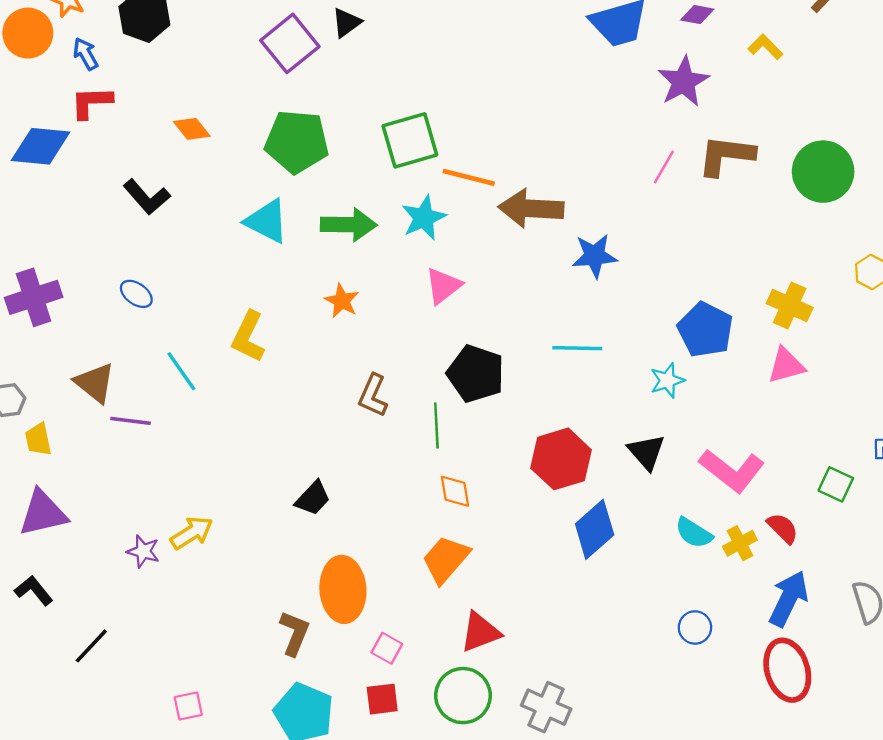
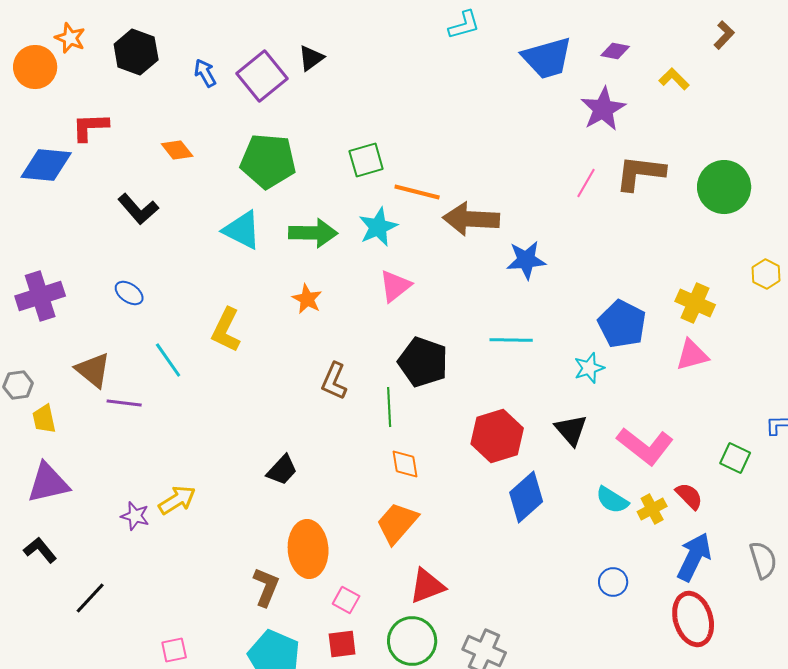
blue arrow: (86, 54) -> (205, 73), moved
green square: (410, 140) -> (366, 160), size x0.7

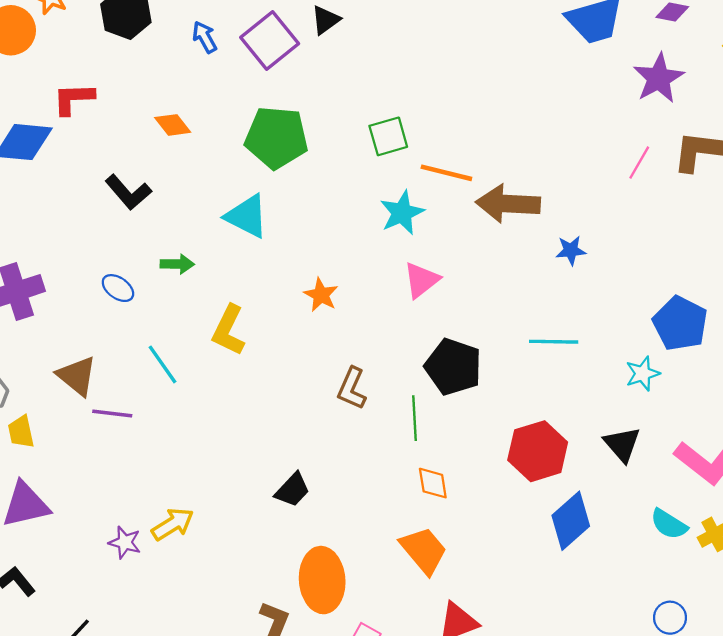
green arrow: (313, 233) -> (177, 264), moved, size x0.6
blue star: (526, 260) -> (571, 250), size x0.7
orange trapezoid: (397, 523) -> (424, 550), turned 99

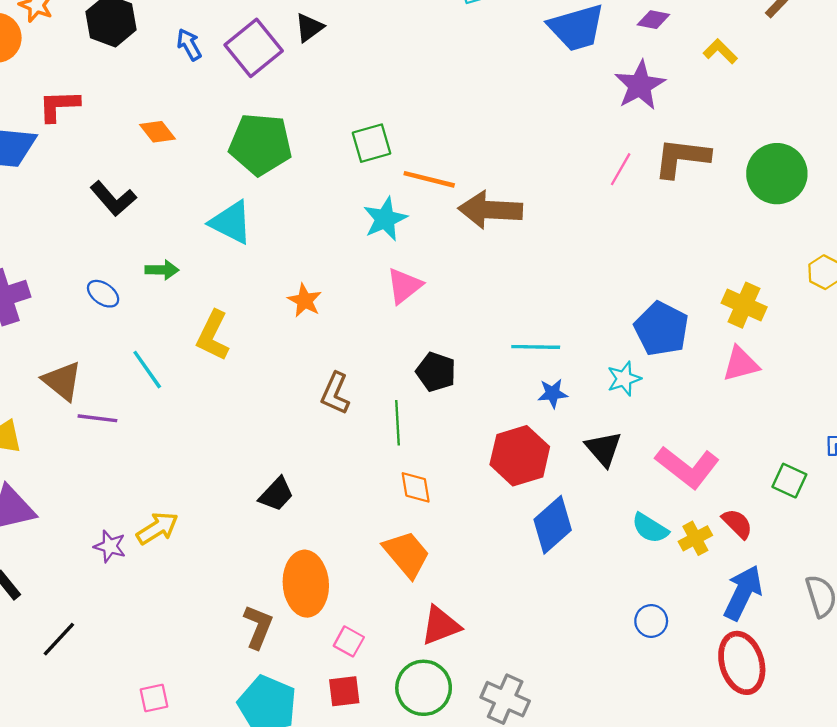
blue star: (571, 250) -> (553, 393), moved
black pentagon: (453, 367) -> (436, 372), size x0.7

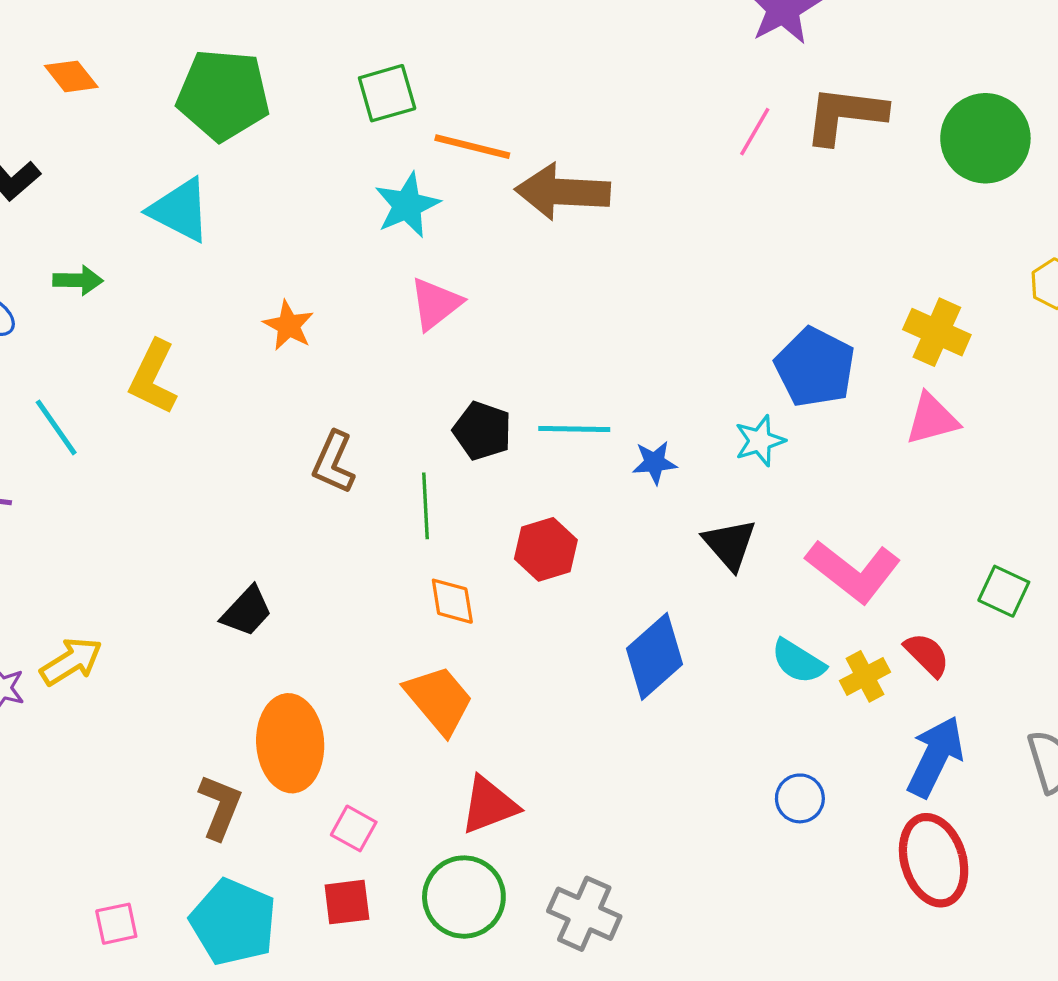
cyan line: (536, 347) -> (574, 429), moved
red hexagon: (520, 456) -> (546, 549), moved, size x0.7
pink square: (154, 698) -> (116, 924), moved

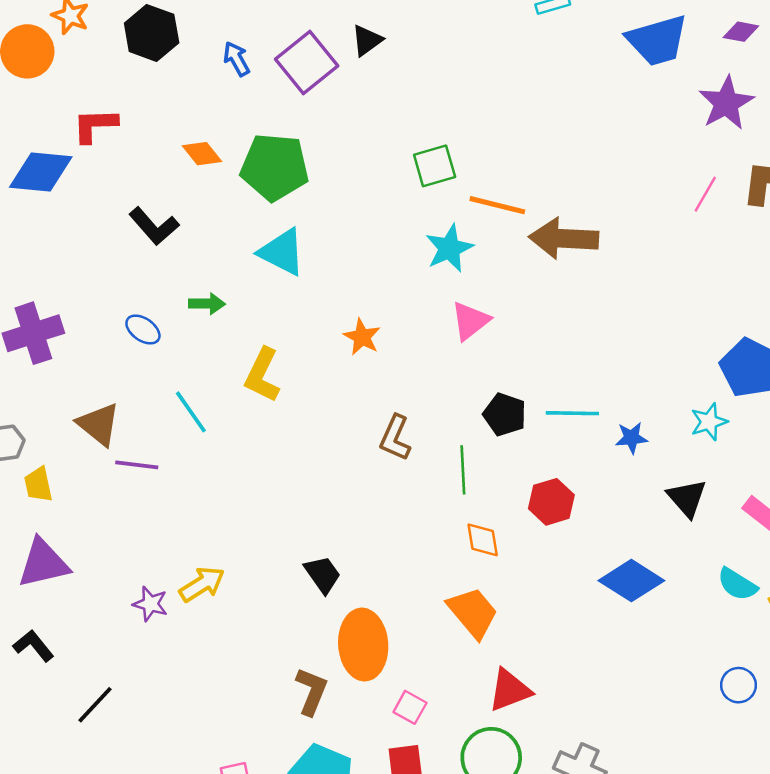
green pentagon: (223, 95) -> (275, 167), moved
black trapezoid: (247, 611) -> (323, 574), moved, turned -78
blue diamond: (654, 656) -> (631, 581), turned 74

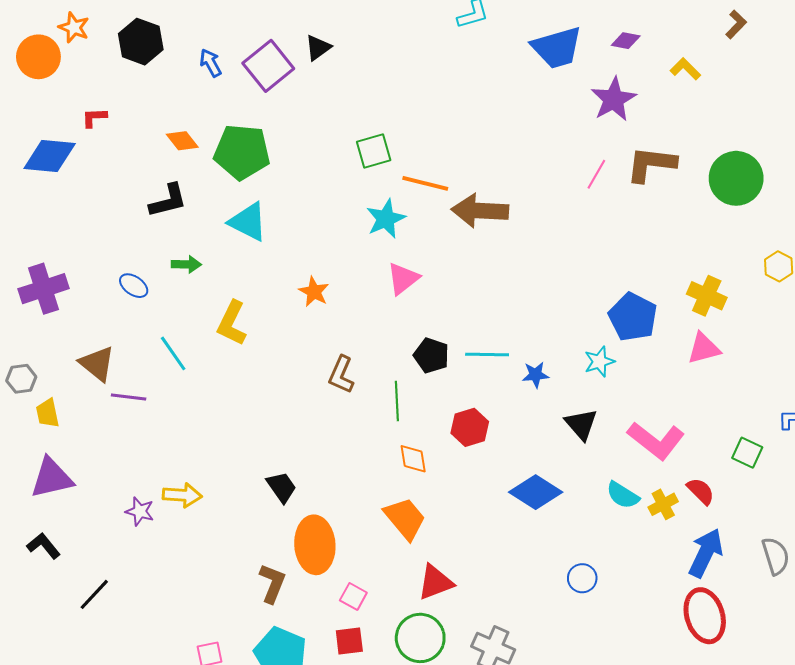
red L-shape: (95, 125) -> (94, 118), size x0.7
black L-shape: (154, 226) -> (168, 201), moved, turned -63
yellow arrow: (202, 584) -> (182, 495), turned 36
blue circle: (738, 685) -> (582, 578), moved

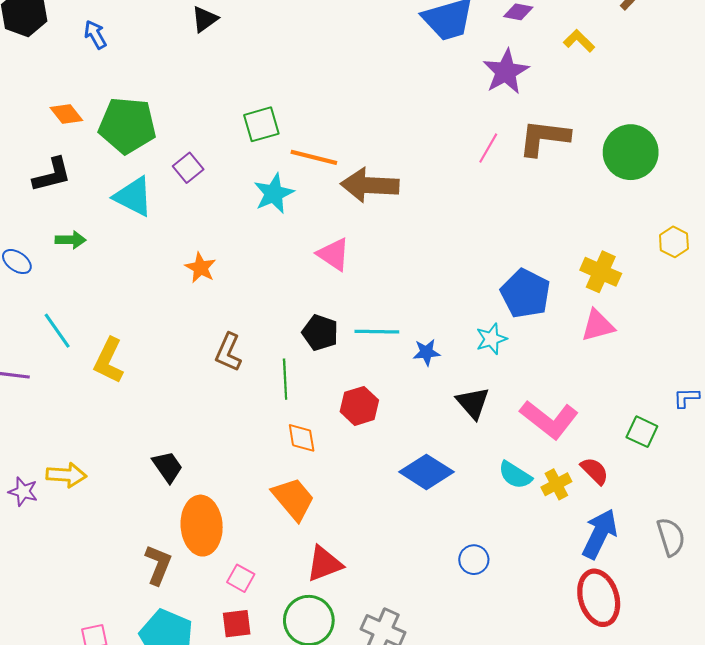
purple square: (268, 66) -> (188, 168), moved, size x0.6
pink triangle: (403, 279) -> (334, 254), moved, turned -48
yellow L-shape: (232, 323) -> (109, 361), moved

